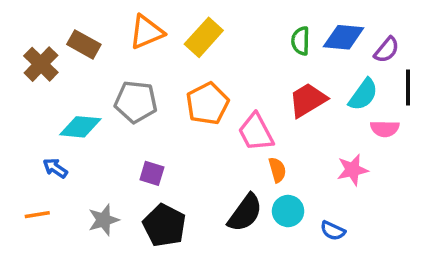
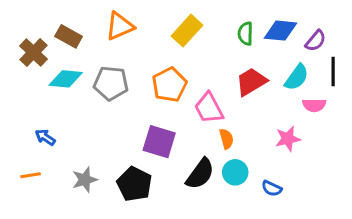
yellow rectangle: (204, 37) -> (187, 31), moved
cyan diamond: (80, 127) -> (66, 79), moved
purple square: (152, 173) -> (159, 142), moved, size x1.6

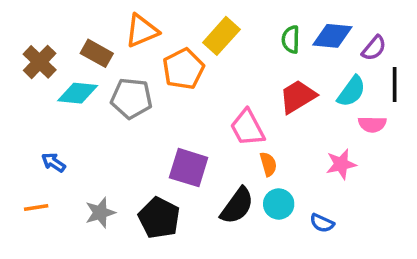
brown rectangle: (69, 36) -> (97, 53), moved
orange pentagon: (169, 85) -> (183, 69), moved

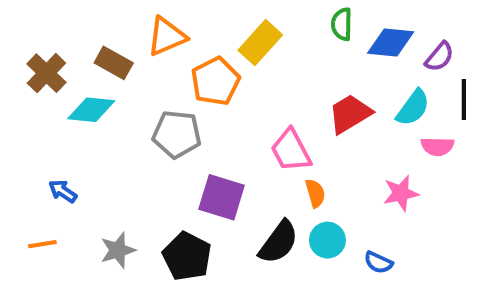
green semicircle: (291, 39) -> (342, 24), moved
gray pentagon: (131, 98) -> (177, 134), moved

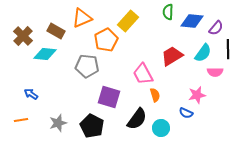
cyan circle: (327, 240) -> (161, 128), moved
blue semicircle: (378, 262) -> (186, 113), moved

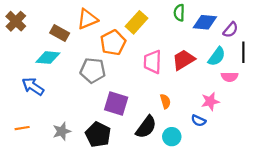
brown cross: (23, 36) -> (16, 21), moved
pink trapezoid: (143, 74) -> (153, 62), moved, turned 30
blue arrow: (31, 94) -> (33, 86), moved, size x1.5

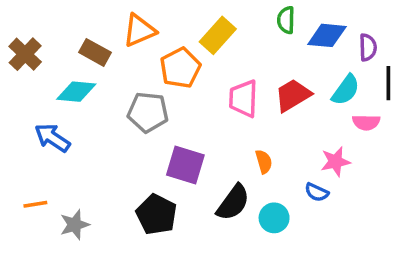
brown cross: (16, 21) -> (25, 54), moved
purple semicircle: (231, 30) -> (368, 47), turned -42
gray star: (62, 131) -> (75, 225), moved

